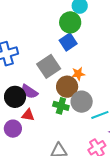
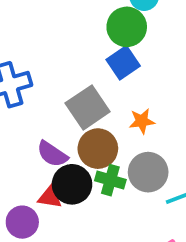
brown circle: (67, 87) -> (98, 149), moved
black circle: (15, 97) -> (72, 184), moved

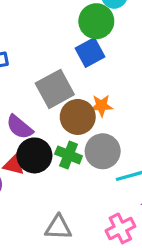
brown circle: (98, 149) -> (78, 117), moved

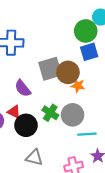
blue square: (90, 53) -> (89, 52), moved
brown circle: (78, 117) -> (68, 72), moved
black circle: (34, 155) -> (26, 125), moved

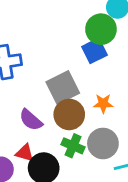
blue square: (89, 52) -> (94, 51), moved
brown circle: (68, 72) -> (69, 114), moved

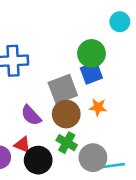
green circle: (101, 29) -> (91, 53), moved
blue square: (94, 51) -> (91, 73), moved
gray circle: (103, 143) -> (93, 158), moved

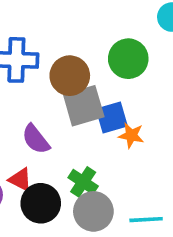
blue square: (91, 73) -> (112, 117), moved
brown circle: (66, 114) -> (70, 76), moved
gray circle: (93, 158) -> (93, 211), moved

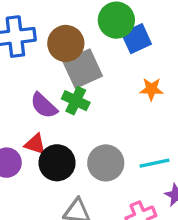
blue square: (112, 117) -> (136, 39), moved
orange star: (131, 135) -> (151, 89), moved
green cross: (83, 182) -> (76, 101), moved

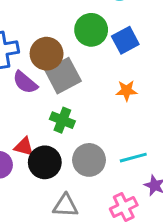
blue square: (136, 39) -> (125, 40), moved
green cross: (76, 101) -> (62, 120), moved
purple semicircle: (44, 106) -> (25, 82), moved

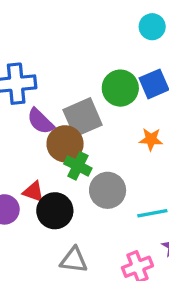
green circle: (91, 30) -> (120, 88), moved
brown circle: (47, 54) -> (65, 144), moved
gray circle: (89, 160) -> (108, 190), moved

